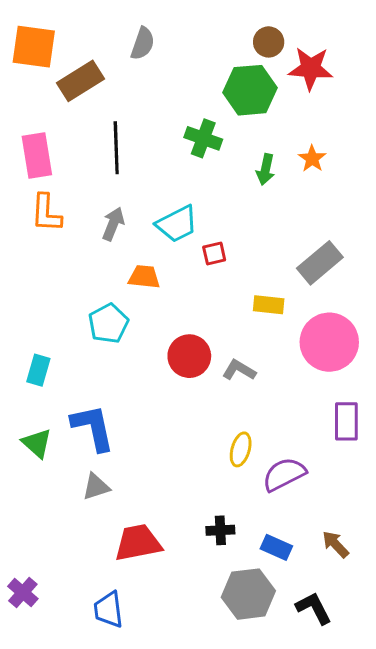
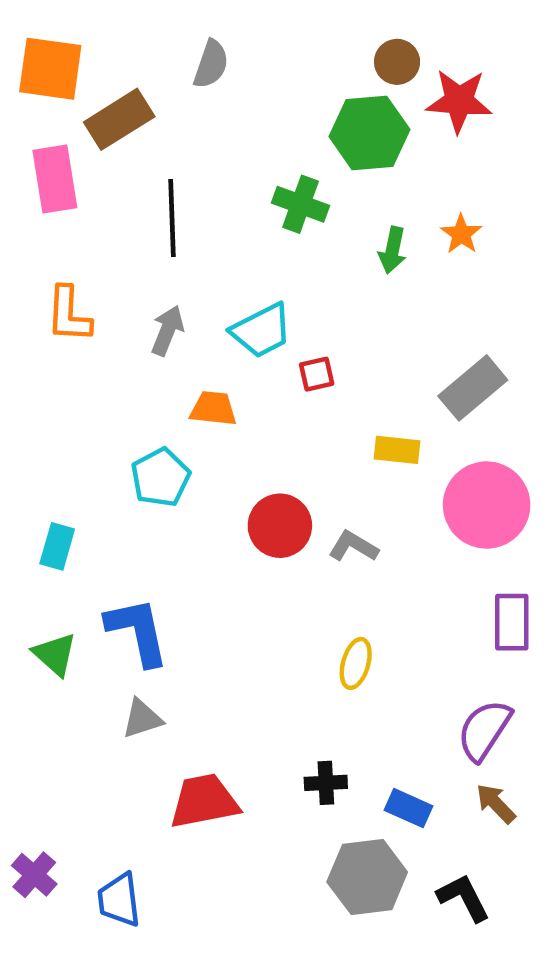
pink rectangle: (37, 155) -> (55, 179), moved
purple semicircle: (284, 474) -> (484, 730), moved, turned -30
blue trapezoid: (108, 610) -> (119, 900), moved

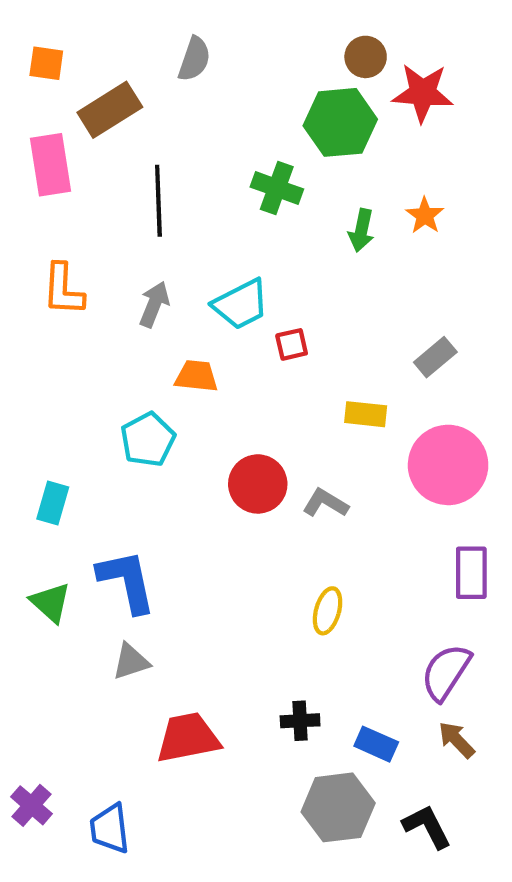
orange square: (50, 69) -> (46, 63), size x0.6
gray rectangle: (473, 388) -> (435, 357), size x0.7

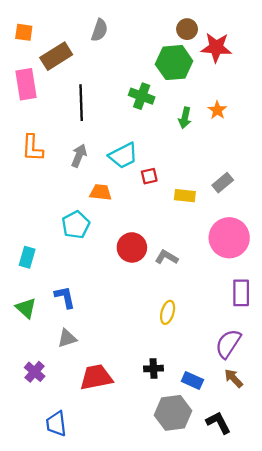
yellow rectangle: (366, 414) -> (185, 196), moved
blue L-shape: (127, 581) -> (65, 297), size x0.7
purple cross: (32, 805) -> (35, 372), moved

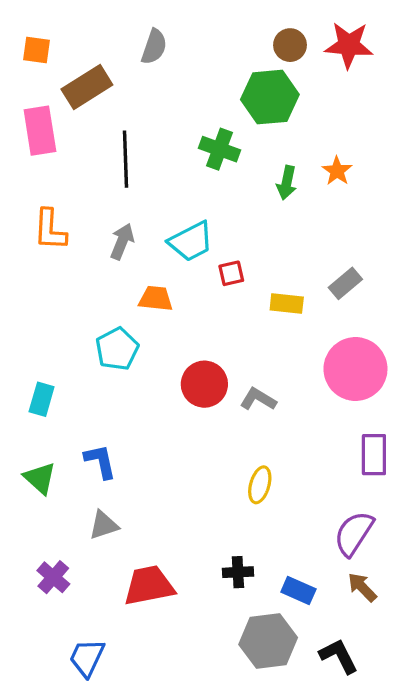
red star: (216, 47) -> (349, 45), moved
blue trapezoid: (56, 424) -> (87, 658), turned 32

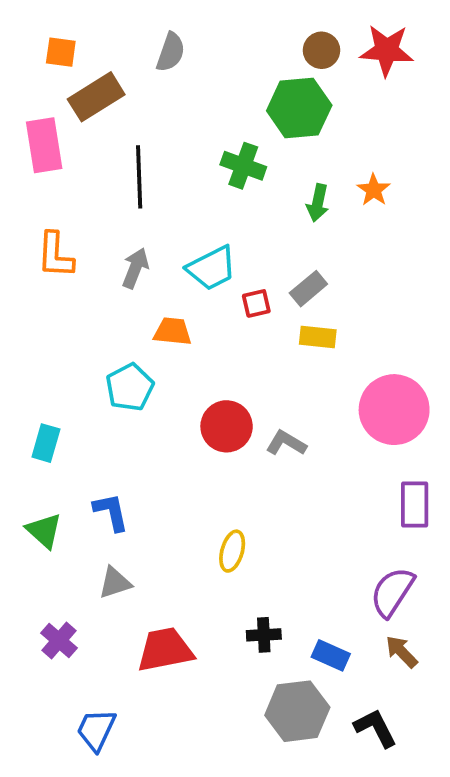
orange square: (37, 50) -> (61, 52), moved
gray rectangle: (345, 283) -> (308, 289), moved
yellow ellipse: (260, 485) -> (232, 551), moved

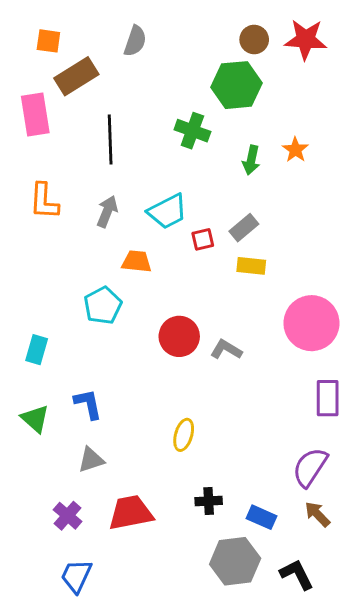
purple cross: (59, 640) -> (68, 516), moved

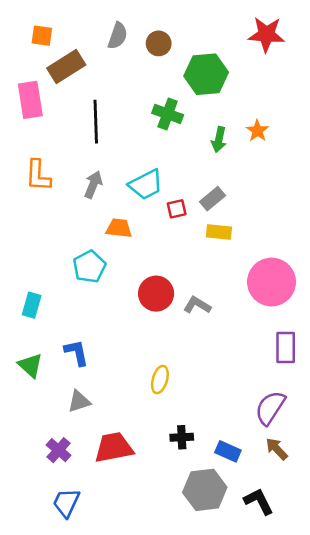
brown circle: (254, 39) -> (159, 43), moved

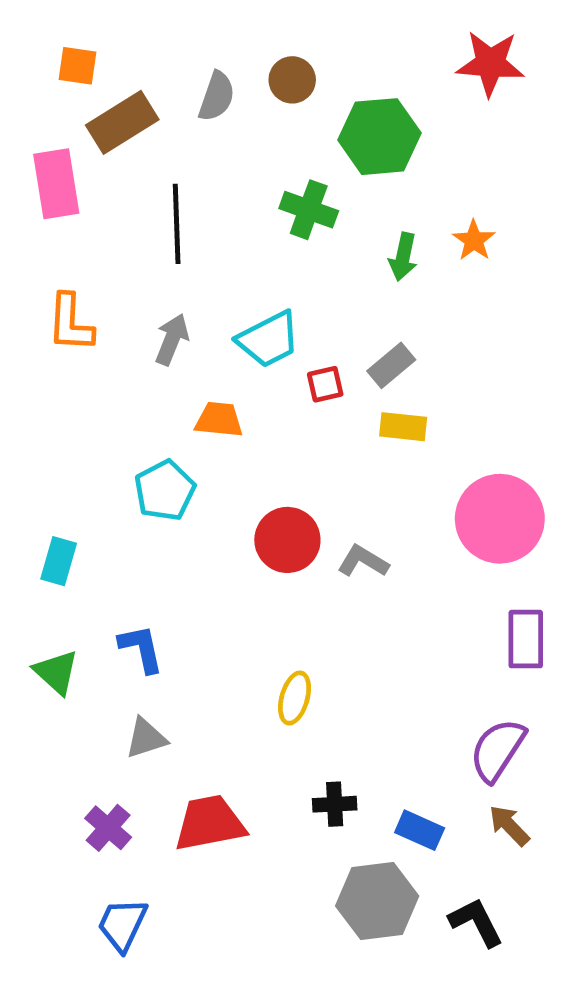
gray semicircle: (118, 36) -> (217, 96), moved

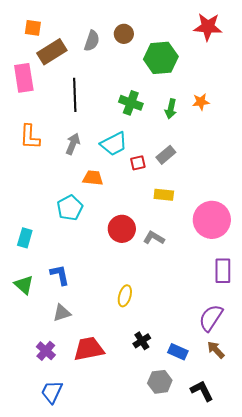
green cross: (309, 210) -> (131, 103), moved
orange star: (474, 240) -> (201, 102), turned 30
yellow rectangle: (403, 427) -> (164, 195), moved
black cross: (335, 804) -> (142, 341), turned -30
gray hexagon: (377, 901) -> (160, 382), size x0.7

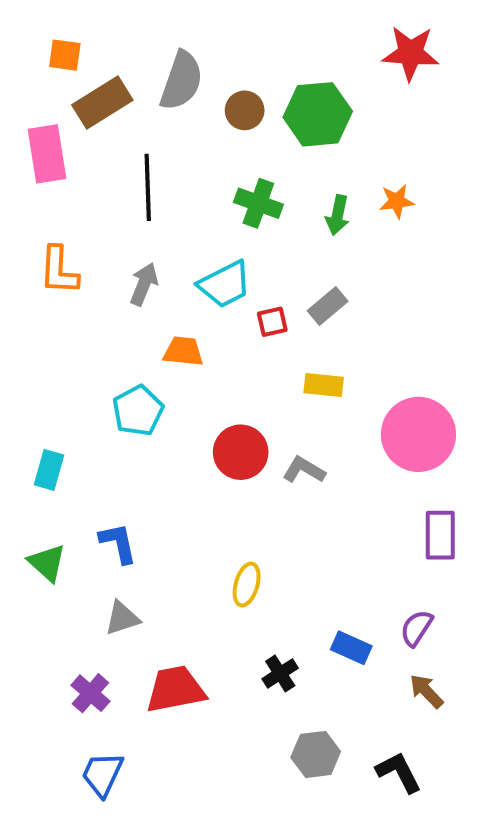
brown circle: (124, 34) -> (245, 110), moved
gray semicircle: (92, 41) -> (181, 81), size x1.4
purple semicircle: (211, 318) -> (416, 628), size x0.7
blue rectangle: (178, 352) -> (351, 648), moved

